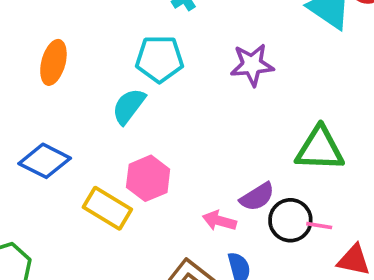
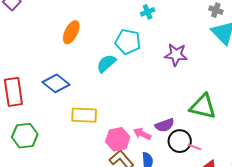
pink hexagon: (148, 178) -> (118, 139), moved
yellow rectangle: (107, 208) -> (84, 115), turned -40

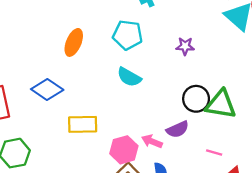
orange ellipse: (71, 32) -> (74, 42), moved
purple star: (176, 55) -> (185, 46), size x0.7
cyan semicircle: (106, 63) -> (129, 77), moved, turned -105
black circle: (180, 141) -> (196, 99), moved

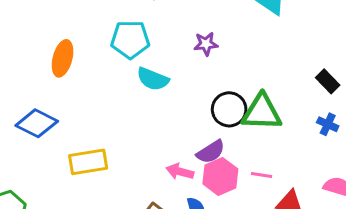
cyan semicircle: (129, 77) -> (153, 79), moved
pink hexagon: (124, 150) -> (220, 176), moved

